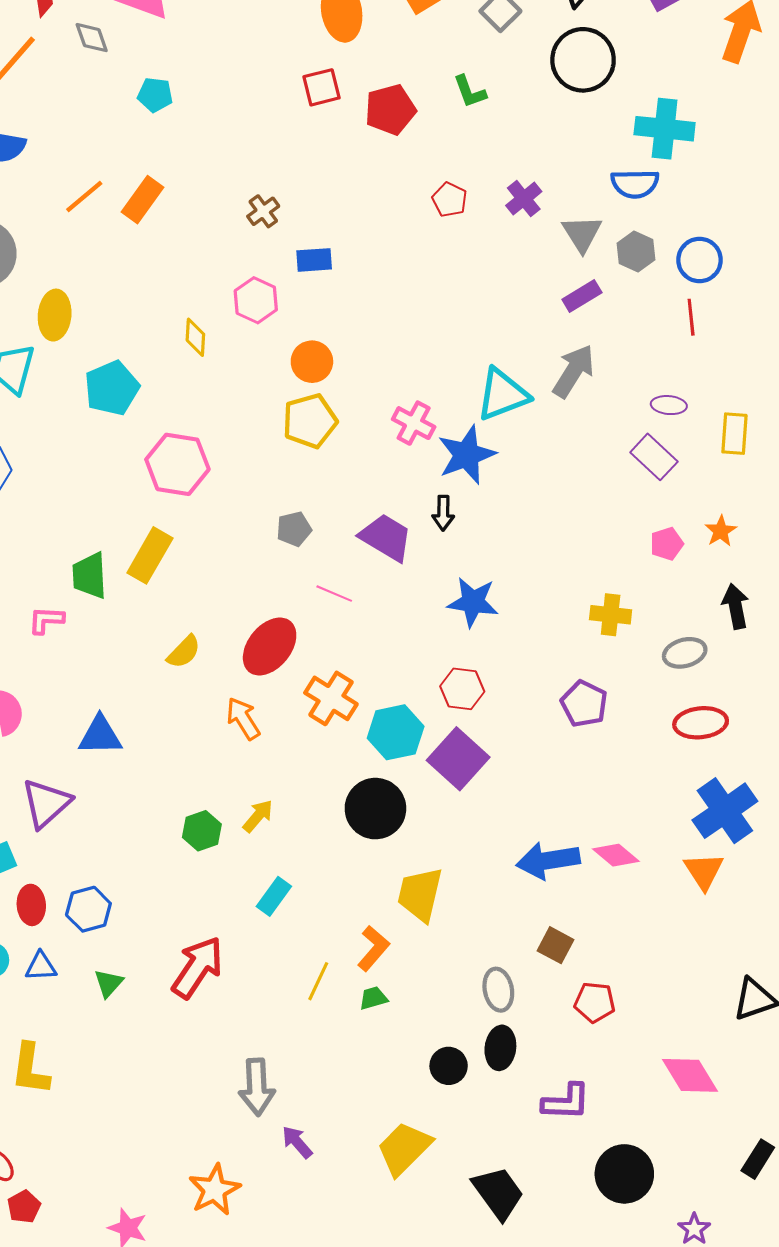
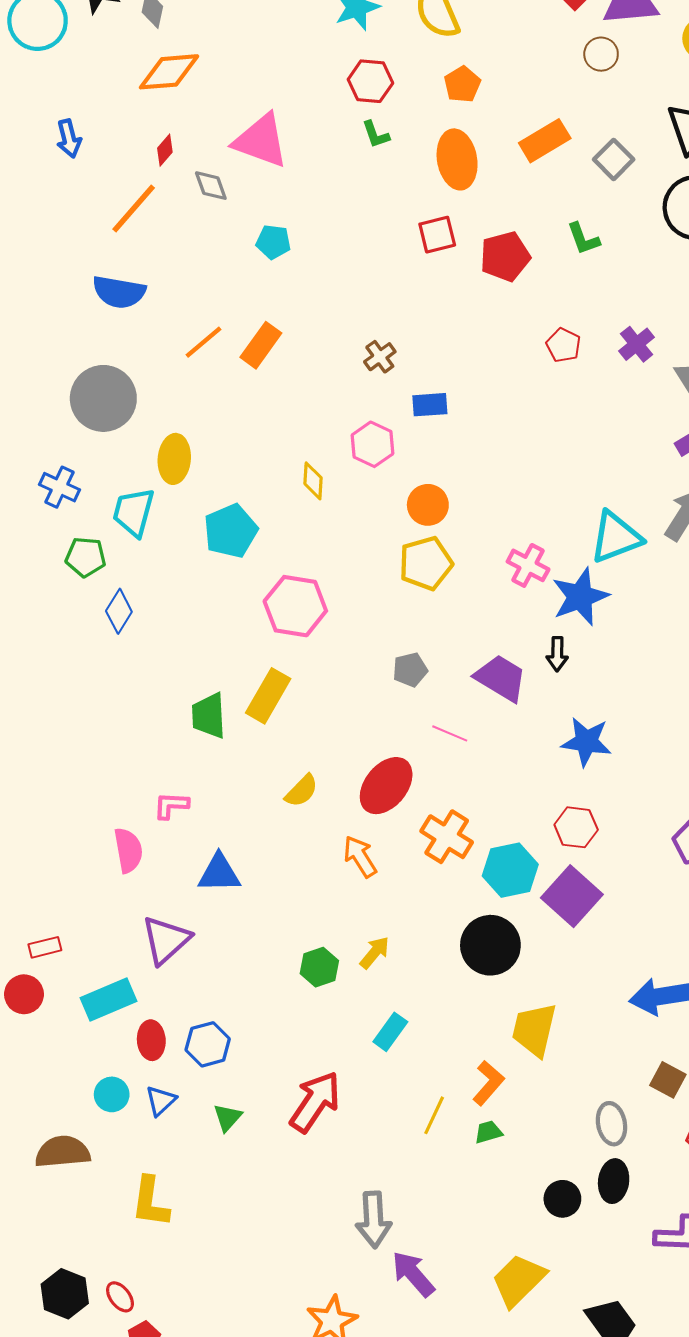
pink L-shape: (46, 620) -> (171, 805), moved
blue triangle: (41, 966) -> (161, 1101), turned -40
purple arrow: (297, 1142) -> (413, 1274), size x1.4

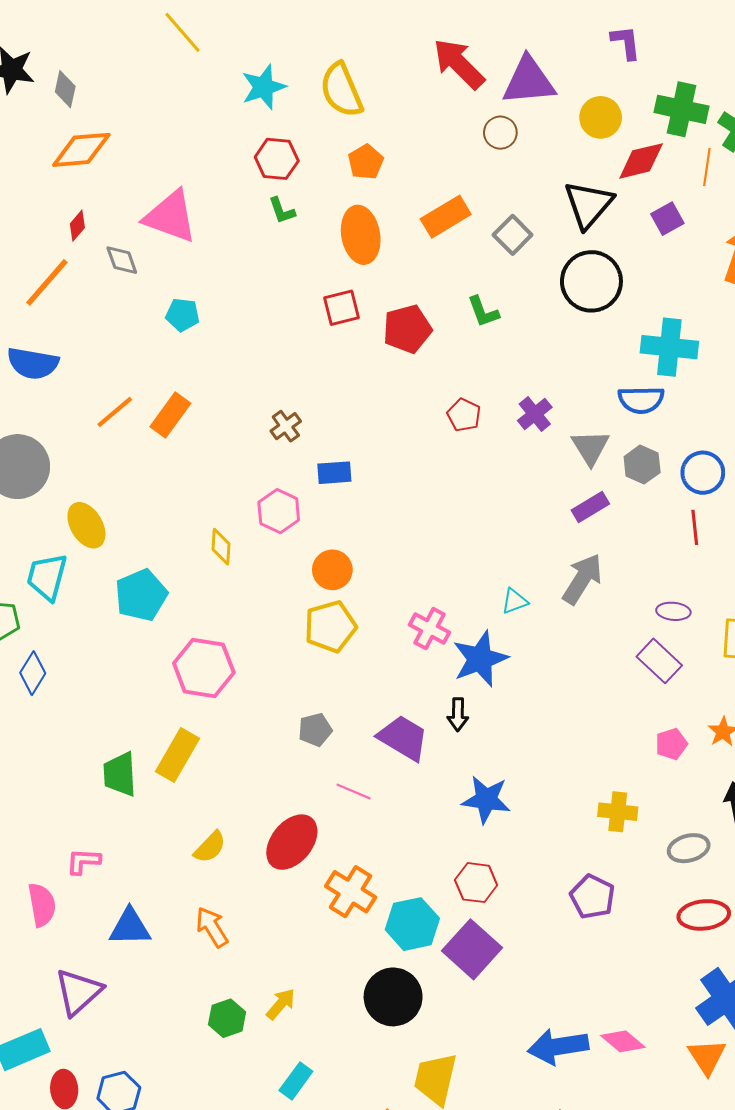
yellow ellipse: (174, 459) -> (86, 525), turned -36
cyan triangle: (616, 537) -> (515, 601), size x0.5
orange arrow: (360, 857) -> (212, 927), moved

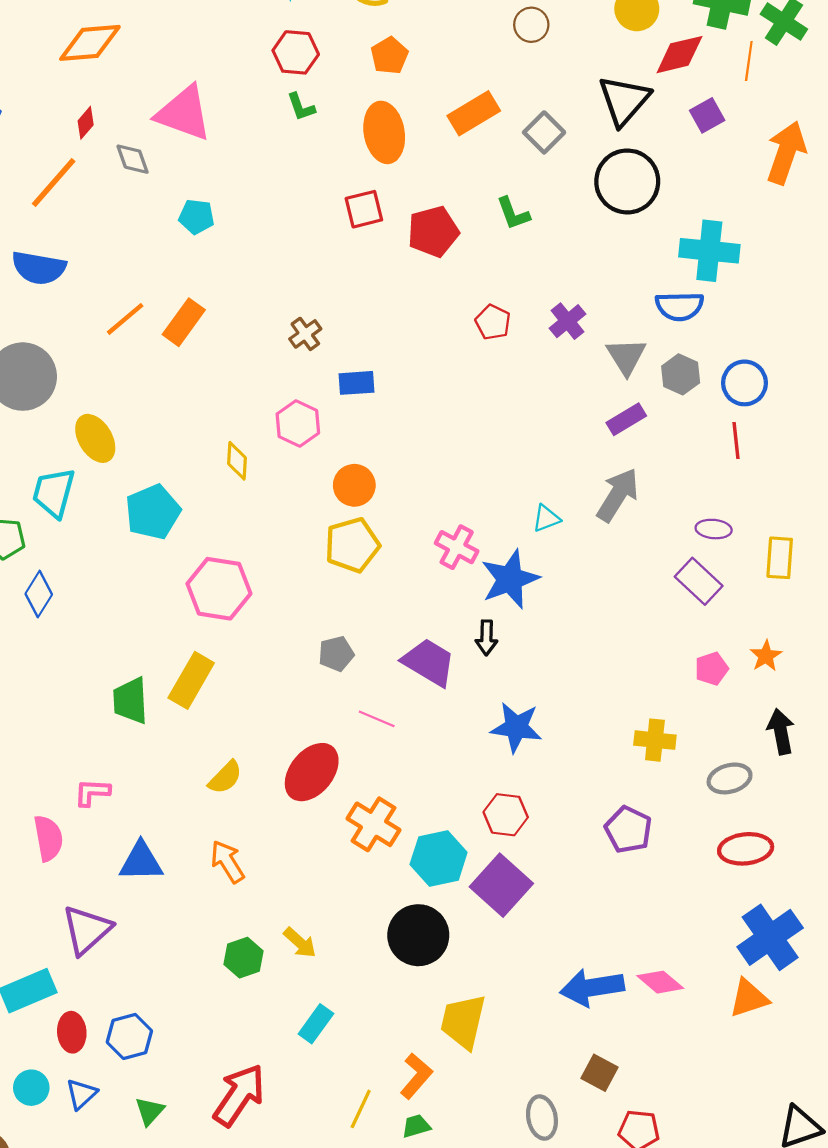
yellow arrow: (281, 1004) -> (300, 943), turned 92
orange triangle: (707, 1057) -> (749, 998), turned 45

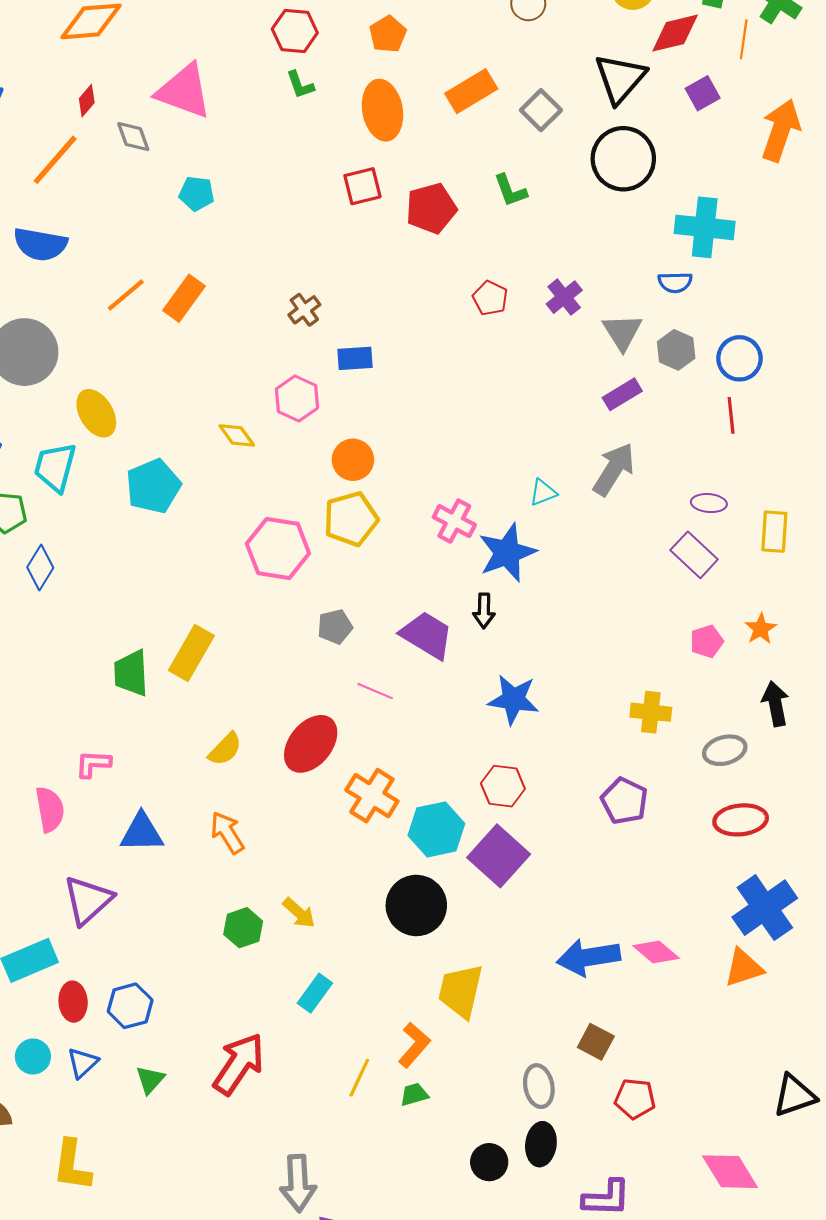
blue semicircle: (679, 306) -> (675, 282), size x0.7
yellow diamond: (237, 461) -> (237, 435), turned -39
pink hexagon: (219, 589) -> (278, 548), moved

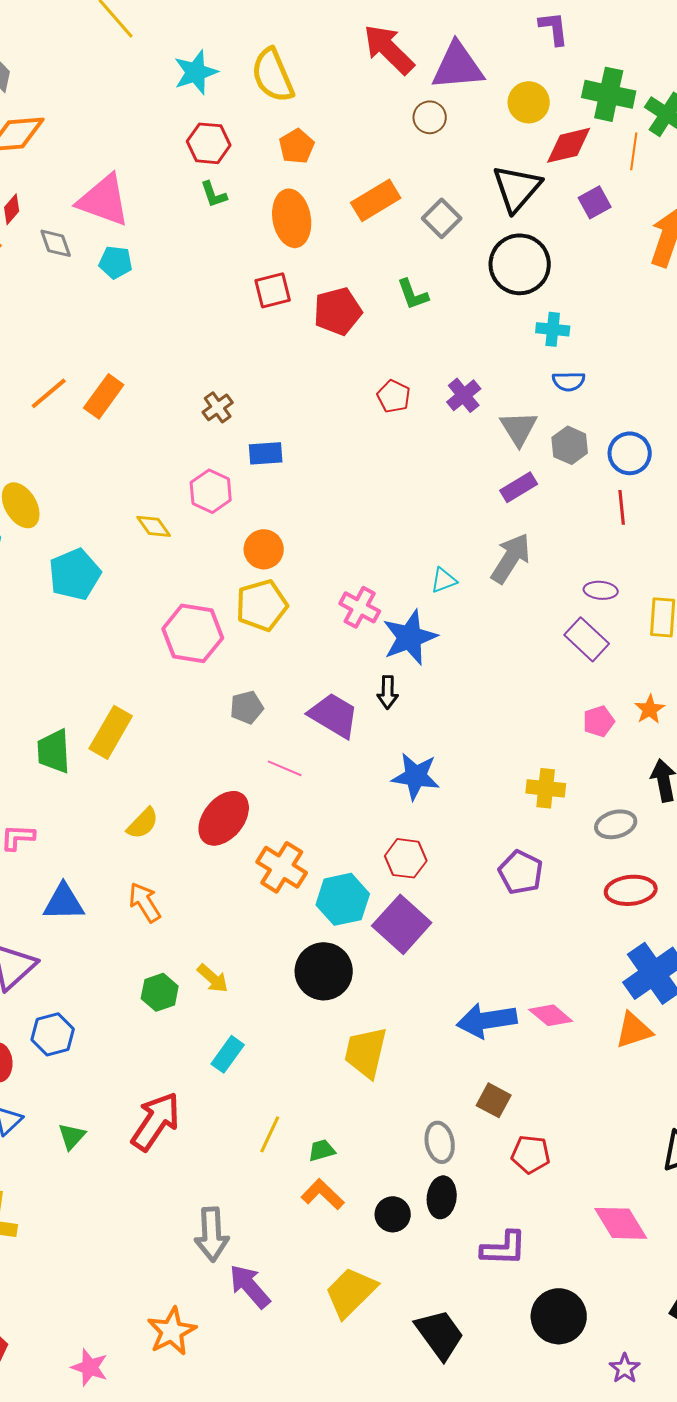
cyan pentagon: (197, 194) -> (116, 262), moved
cyan cross: (705, 227) -> (553, 329), moved, size x0.6
blue hexagon: (130, 1006) -> (53, 1034), moved
orange L-shape: (414, 1045) -> (323, 1194), moved, turned -87

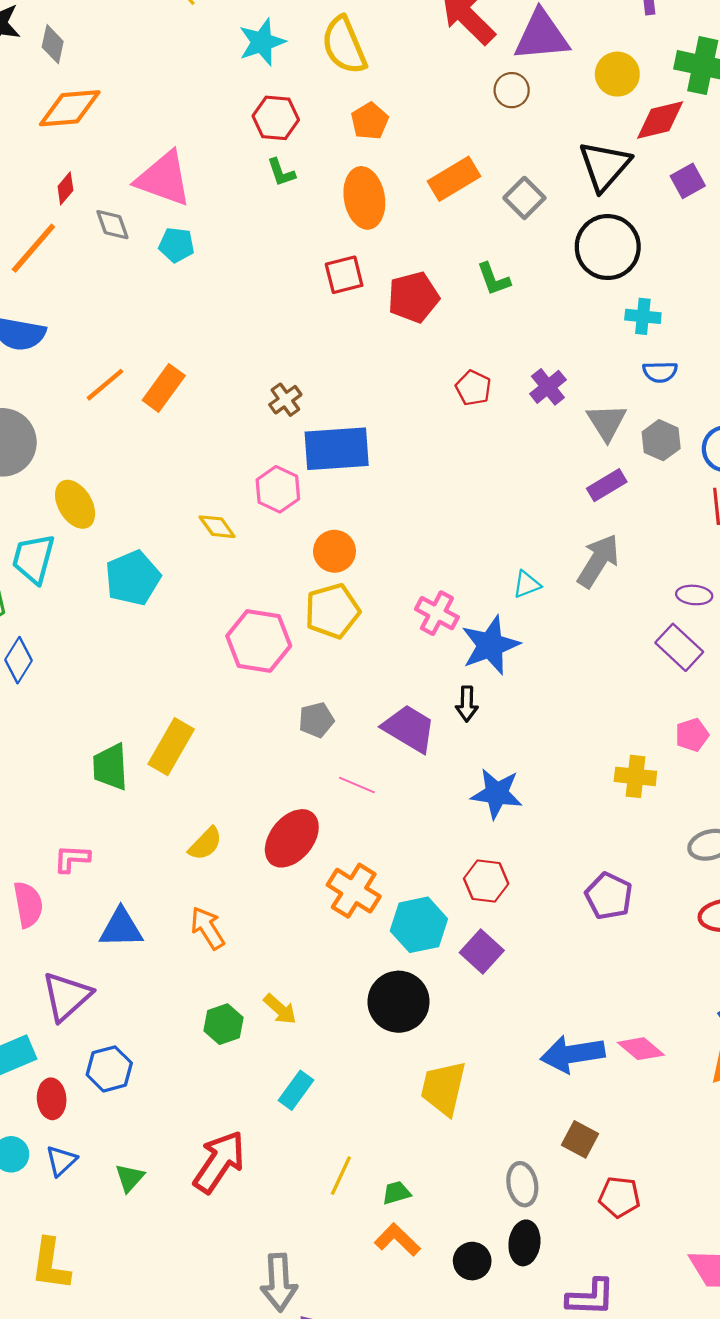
blue rectangle: (266, 453) -> (337, 449), size x1.8
yellow cross: (546, 788) -> (635, 776), moved
purple square: (402, 924) -> (482, 952), size x0.7

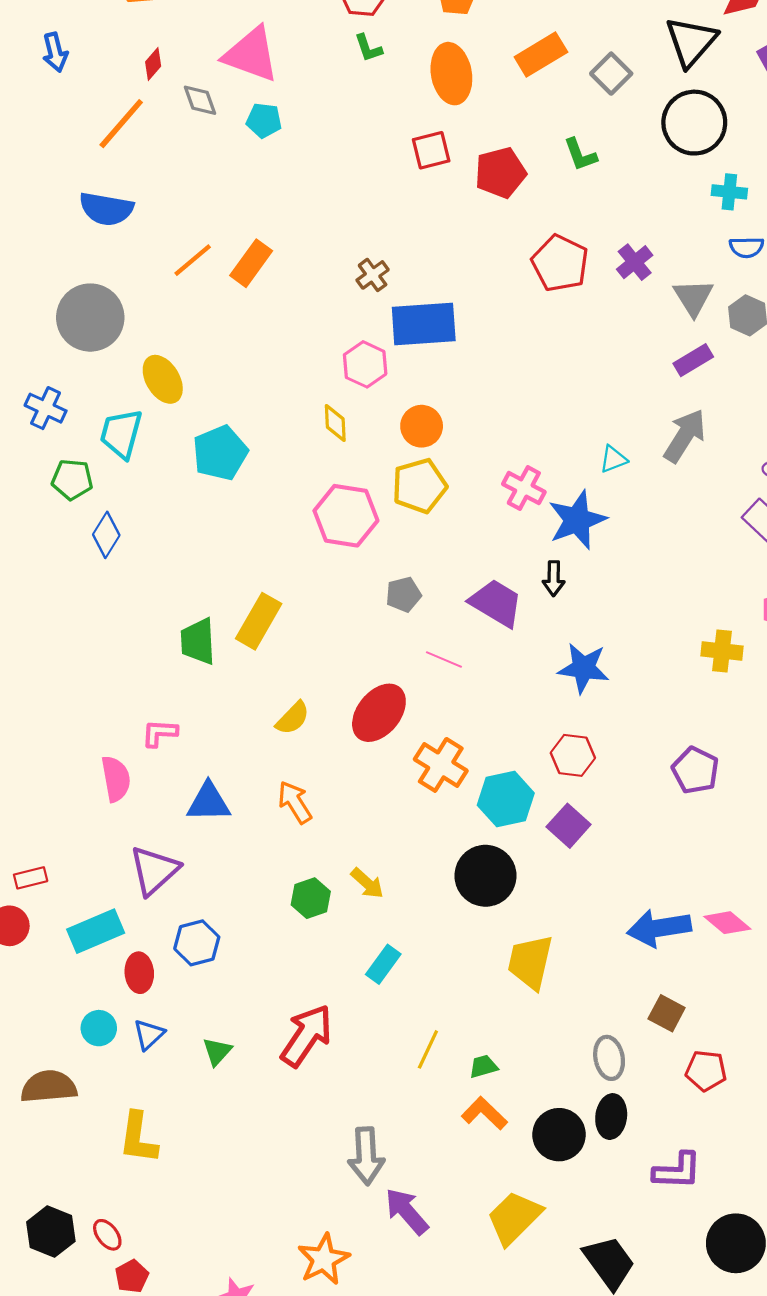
red pentagon: (473, 388) -> (560, 263), size x1.6
yellow diamond: (217, 527) -> (335, 423), moved, turned 33
black circle: (472, 1261) -> (559, 1135), size x1.4

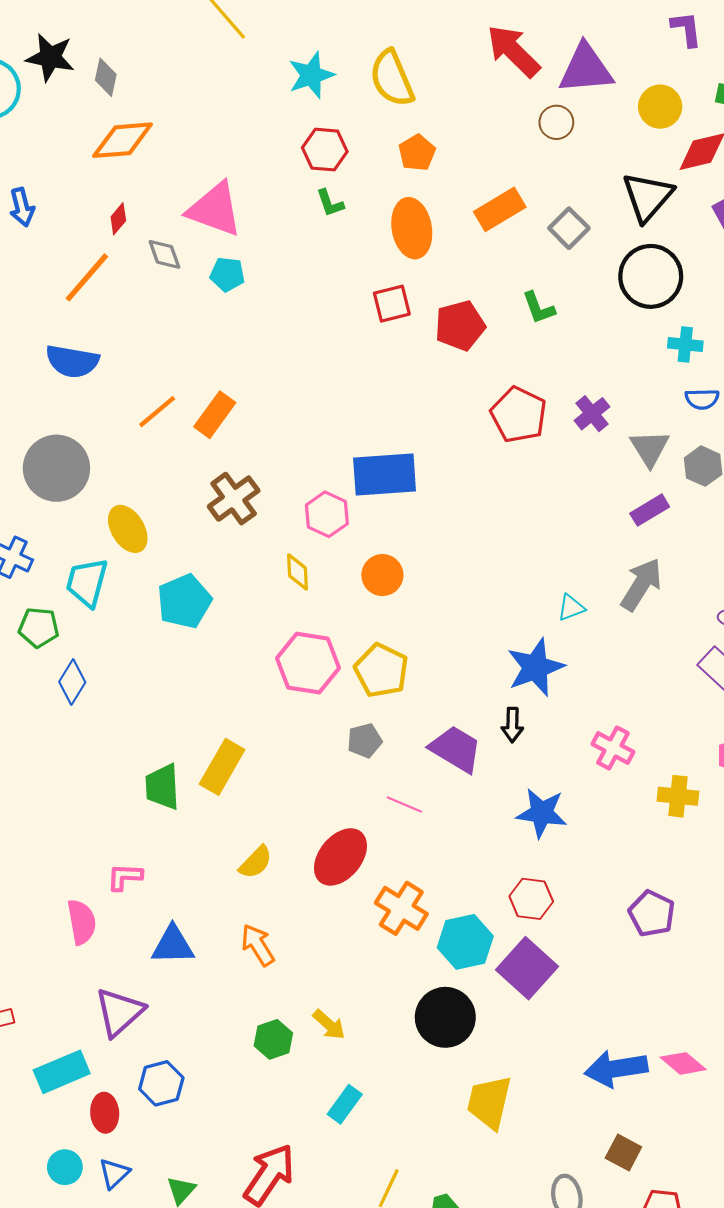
brown cross: (373, 275) -> (234, 499), moved, size x1.6
yellow pentagon: (419, 486) -> (381, 670), moved, turned -30
pink cross: (524, 488) -> (613, 748), moved
purple square: (569, 826) -> (527, 968), size x1.4

